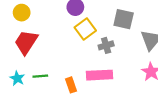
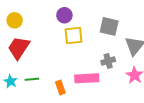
yellow square: (85, 29) -> (74, 36), turned 30
gray cross: (106, 45) -> (108, 61), moved

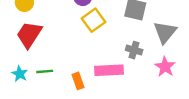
yellow square: (74, 36) -> (94, 20), turned -30
gray cross: (108, 61) -> (134, 50), turned 32

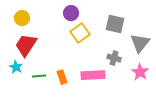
cyan star: (20, 74) -> (16, 67), moved
orange rectangle: (78, 81) -> (62, 77), moved

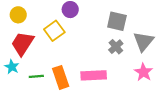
yellow square: (80, 33) -> (54, 31), moved
gray cross: (114, 58) -> (116, 47), moved, turned 32
orange rectangle: (62, 77) -> (61, 77), size x1.5

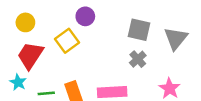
gray triangle: (143, 41) -> (176, 38), moved

